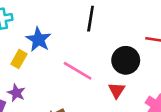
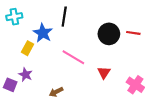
black line: (91, 19) -> (64, 17), moved
black circle: (126, 60) -> (109, 34), moved

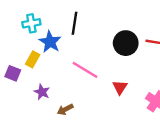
cyan cross: (14, 17) -> (31, 23), moved
purple star: (25, 75) -> (42, 92), moved
purple square: (10, 85) -> (13, 73), moved

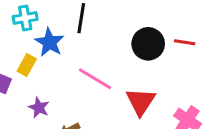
red triangle: (120, 87) -> (141, 102), size x1.5

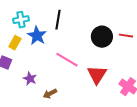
yellow rectangle: (27, 65) -> (15, 43), moved

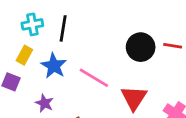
black line: (58, 20) -> (63, 28), moved
blue star: (37, 36) -> (54, 66), moved

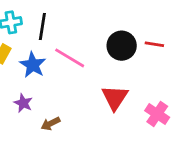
pink line: (94, 78) -> (70, 58), moved

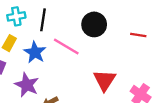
black circle: (122, 46) -> (94, 24), moved
purple star: (23, 103) -> (27, 85), size x1.5

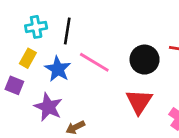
black circle: (94, 24) -> (145, 60), moved

